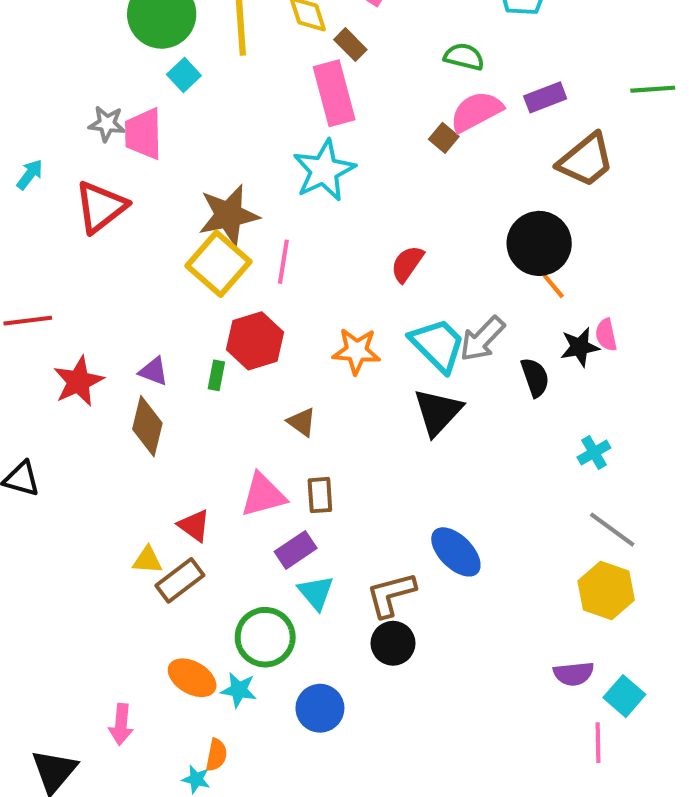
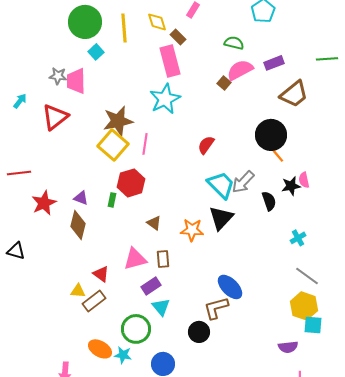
orange star: (356, 351) -> (192, 230), moved
brown L-shape: (391, 595) -> (216, 308), moved
cyan square: (624, 696) -> (313, 325), moved, turned -36

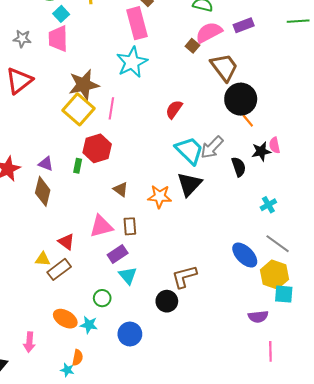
pink trapezoid: (76, 81) -> (58, 39), moved
brown trapezoid: (294, 94) -> (224, 67), moved, turned -88
blue ellipse: (230, 287) -> (245, 255), moved
green circle: (136, 329) -> (102, 298), size x0.6

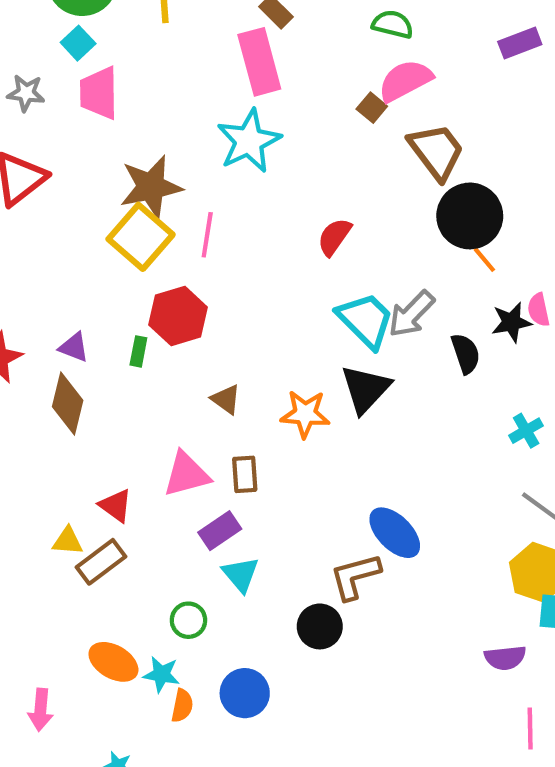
cyan square: (61, 14) -> (78, 43), moved
purple rectangle: (244, 25) -> (520, 43), moved
blue ellipse: (245, 255) -> (395, 533), moved
orange semicircle: (78, 358) -> (182, 706), moved

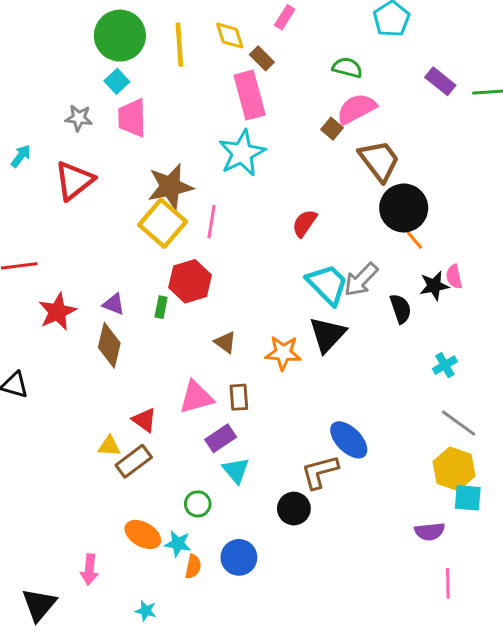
purple rectangle: (520, 43) -> (440, 81), turned 60

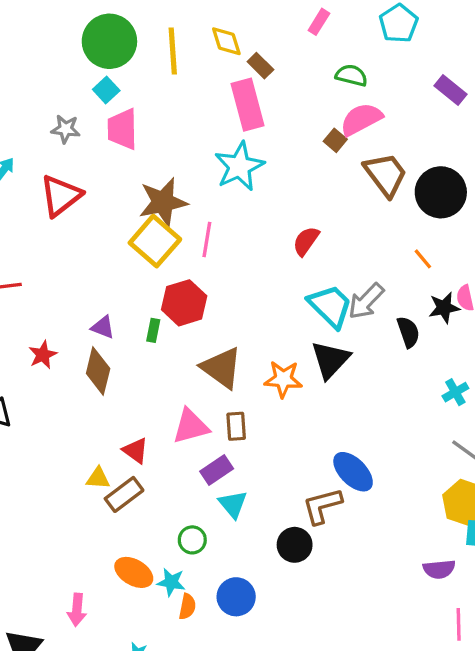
pink rectangle: (285, 17) -> (319, 22), moved
black circle: (404, 208) -> (441, 192), moved
red star: (57, 312) -> (43, 355), moved, size x0.7
brown triangle: (225, 342) -> (222, 368), size x1.8

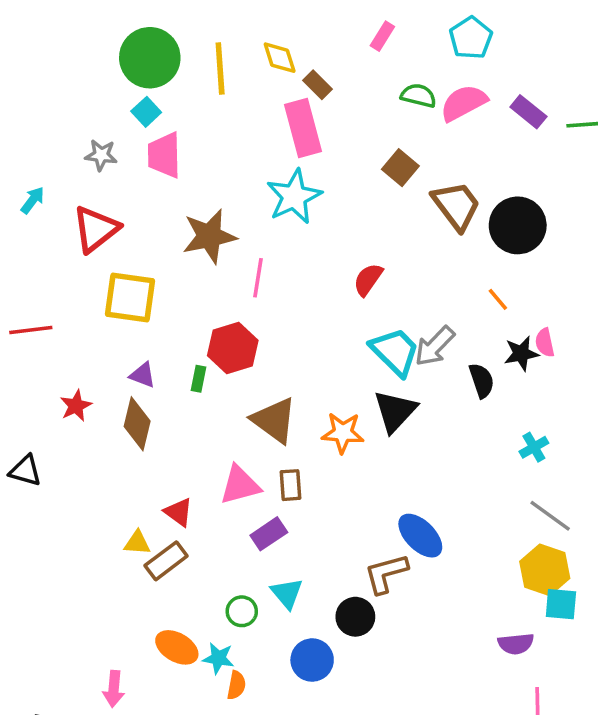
pink semicircle: (361, 119) -> (464, 103), moved
brown square: (335, 140) -> (400, 168), size x1.4
yellow square: (155, 241) -> (130, 298), moved, turned -33
cyan triangle: (233, 504) -> (287, 593), moved
blue circle: (236, 597) -> (312, 660), moved

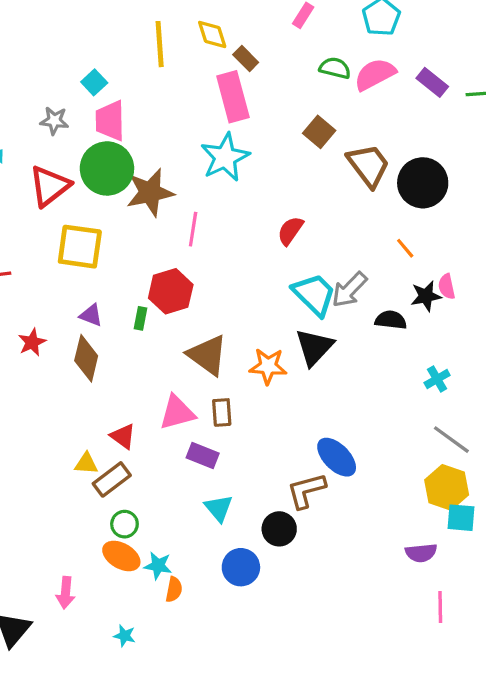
green circle: (150, 58) -> (107, 168), moved
black semicircle: (482, 380) -> (391, 320), turned -64
purple rectangle: (269, 534) -> (203, 456), turned 56
green circle: (242, 611) -> (124, 524), moved

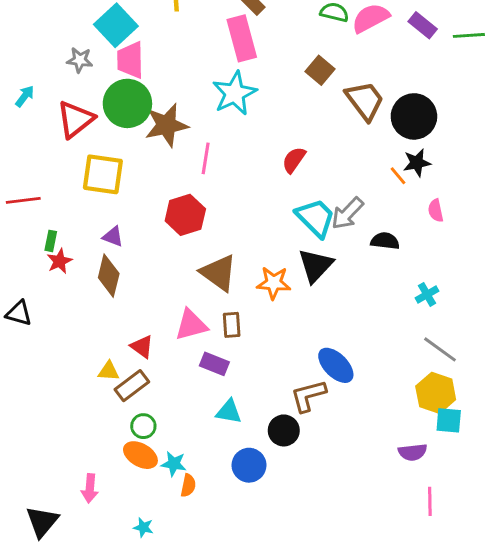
cyan square: (94, 82) -> (116, 25), size x1.8
black star: (426, 296) -> (417, 163), moved
green rectangle: (140, 318) -> (51, 241), moved
cyan triangle: (219, 508) -> (229, 412), turned -40

